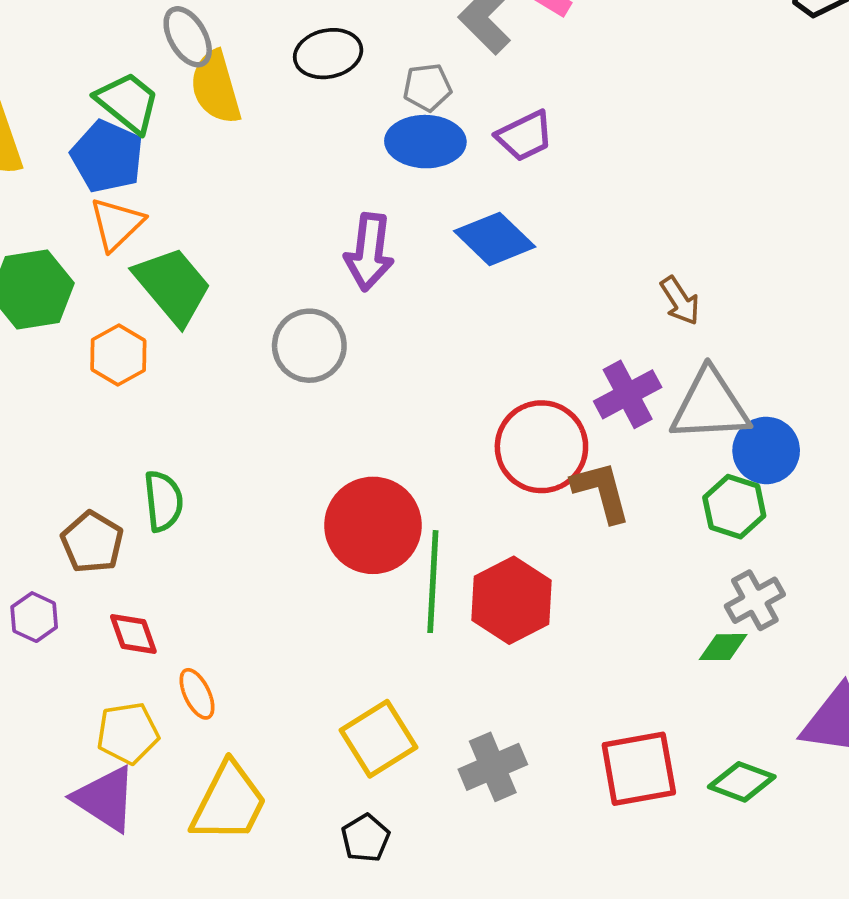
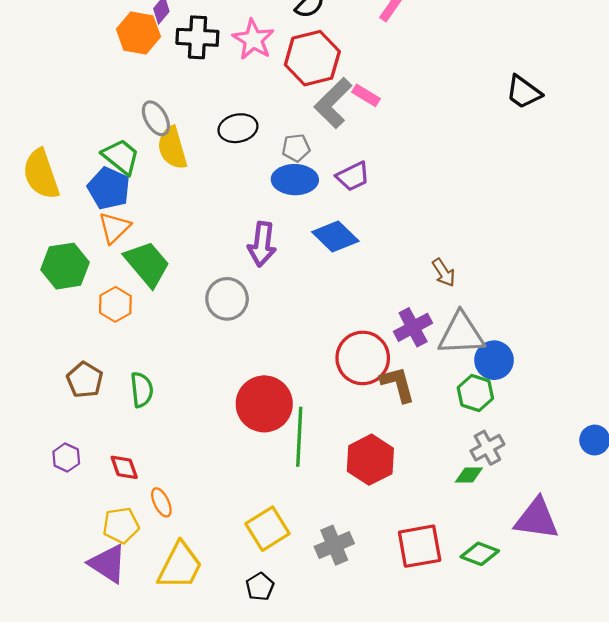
brown pentagon: (92, 542) -> (85, 380), moved
red hexagon: (512, 600) -> (370, 460), moved

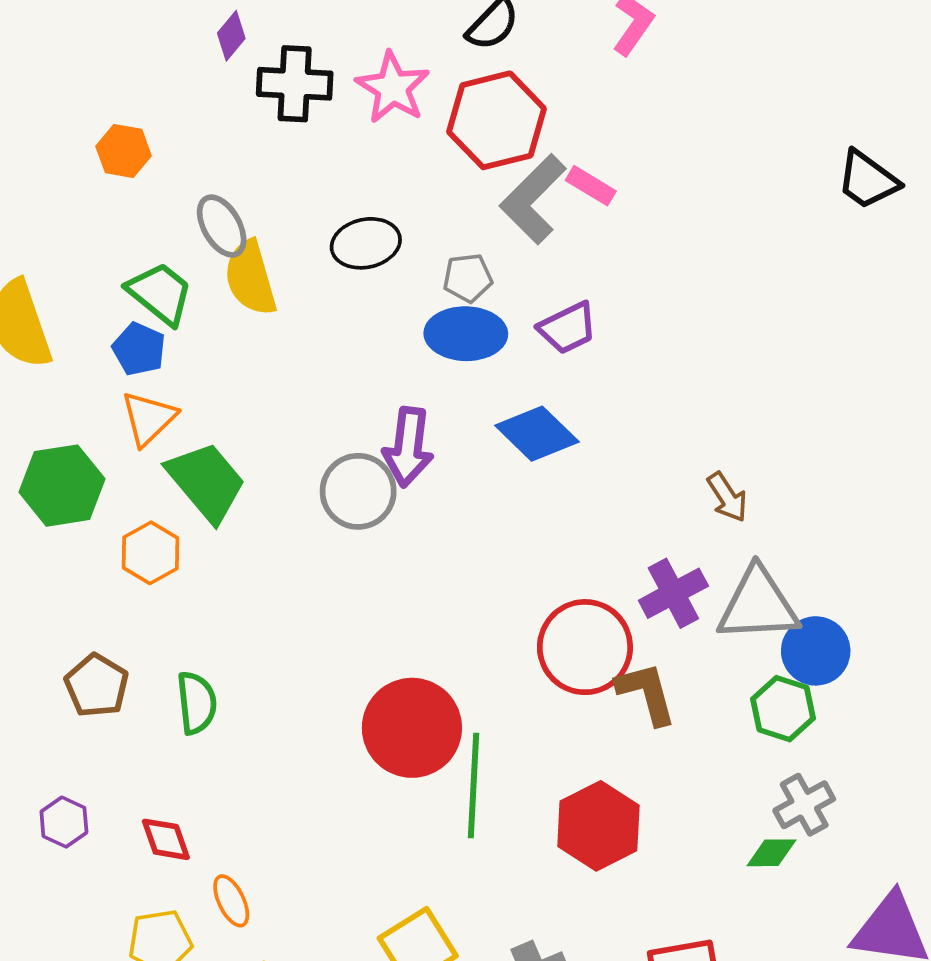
orange hexagon: (138, 33) -> (124, 151), moved, size x0.7
blue pentagon: (109, 188) -> (139, 349), size x0.7
gray circle: (227, 299) -> (358, 491), moved

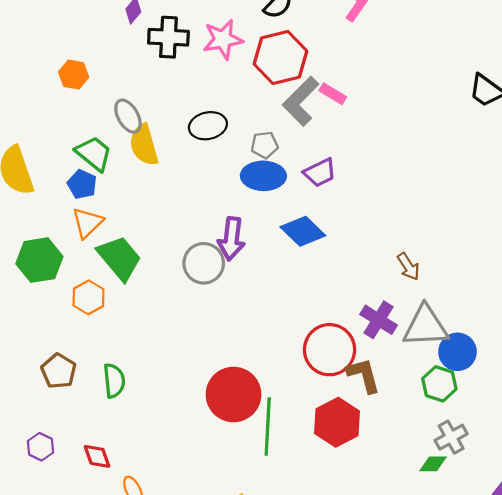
pink star: (393, 88) -> (223, 39), turned 30
purple cross: (673, 593) -> (379, 320), turned -30
red hexagon: (598, 826) -> (337, 422), moved

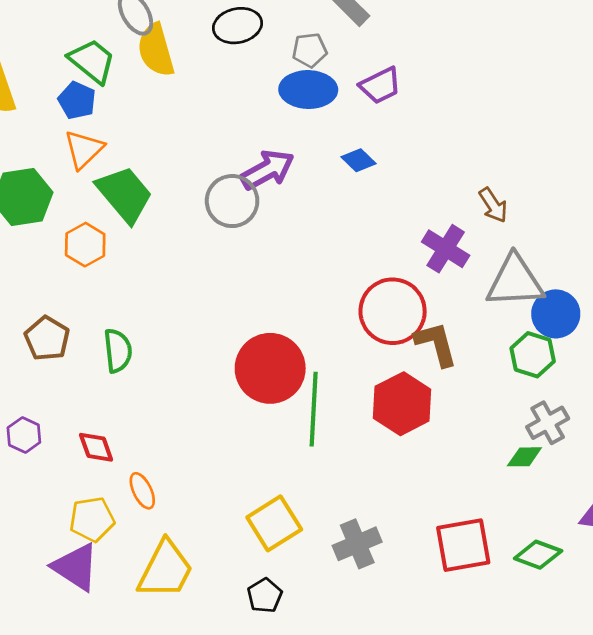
blue diamond: (303, 231) -> (359, 160), size x0.6
purple arrow: (231, 239) -> (267, 170), turned -126
purple cross: (379, 320) -> (446, 249), moved

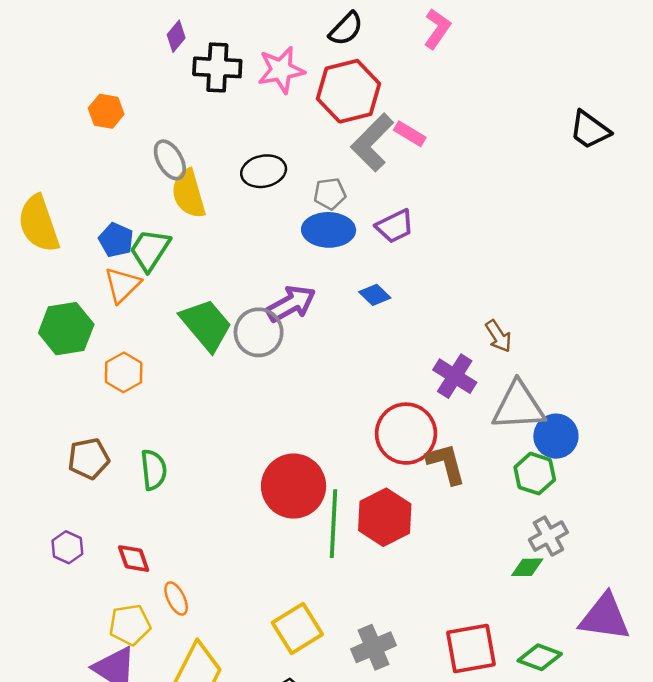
green trapezoid: (92, 61) -> (150, 250), moved, turned -96
green trapezoid: (125, 194) -> (206, 325), moved
brown pentagon: (47, 338) -> (89, 459), turned 30
red hexagon: (402, 404) -> (385, 517), moved

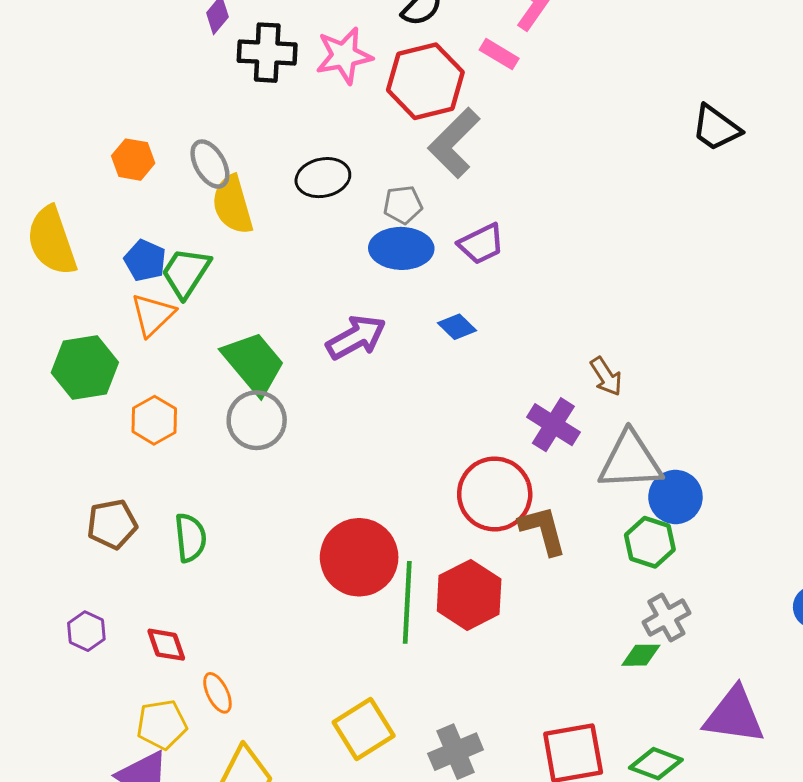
orange hexagon: (106, 111) -> (133, 160), moved
pink rectangle: (410, 134) -> (499, 54), moved
gray circle: (259, 332) -> (257, 420), moved

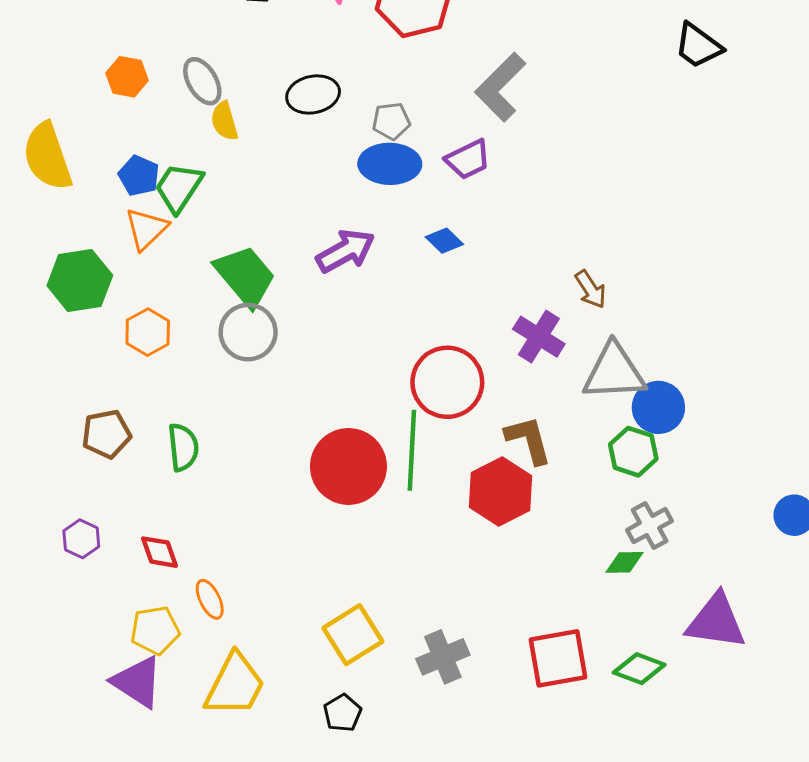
gray L-shape: (454, 143) -> (500, 87), moved
yellow semicircle: (233, 205) -> (224, 121), size x0.7
red circle: (495, 494) -> (447, 382), moved
red hexagon: (469, 595) -> (500, 492), moved
green line: (407, 602) -> (412, 450), moved

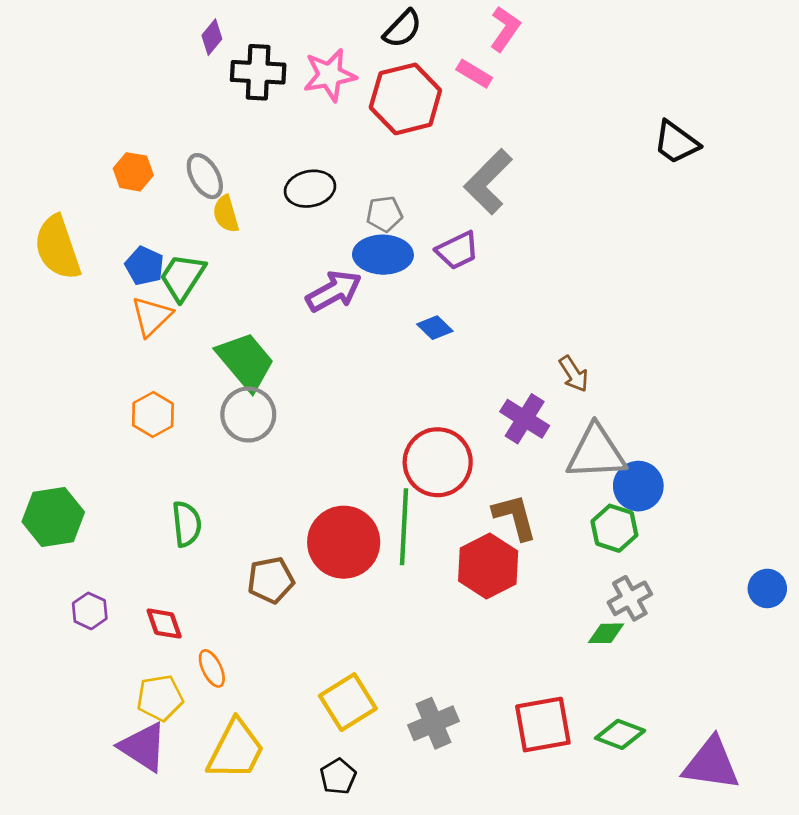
purple arrow: (345, 251) -> (334, 291), moved
green hexagon: (80, 280) -> (53, 517), moved
brown pentagon: (106, 434) -> (271, 580), moved
purple triangle: (716, 621) -> (711, 764), moved

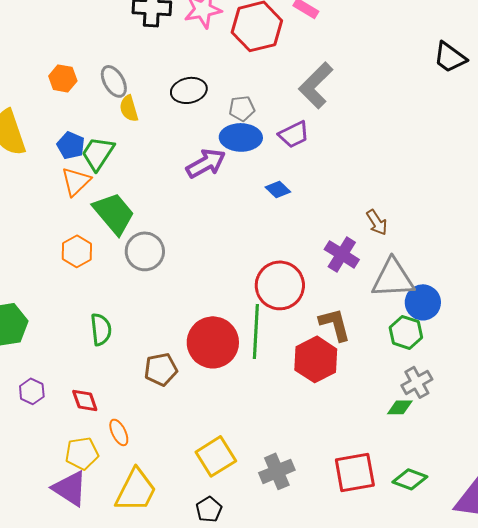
green trapezoid: (245, 361) -> (114, 213), moved

